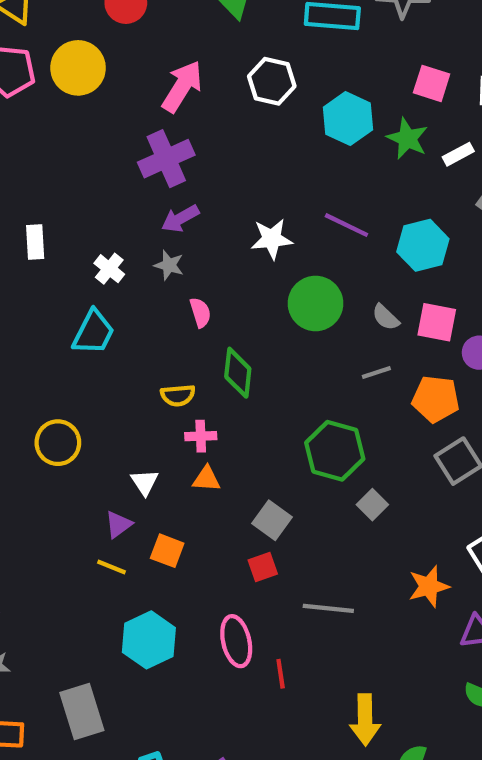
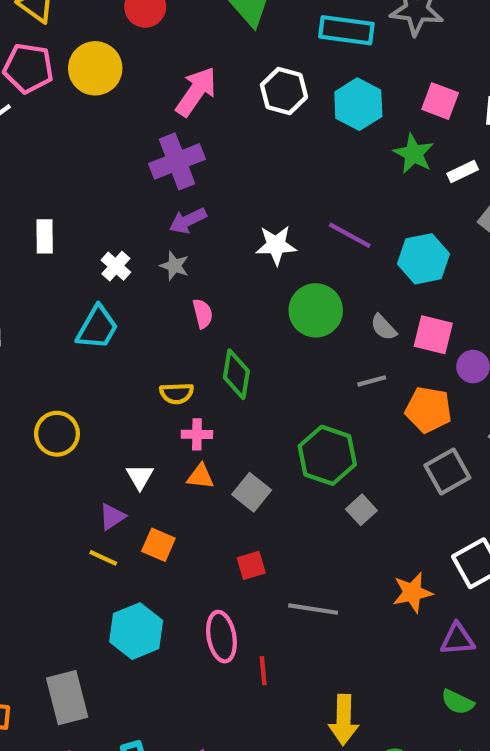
cyan hexagon: (348, 119) -> (358, 104), moved
gray square: (272, 520) -> (252, 492), moved

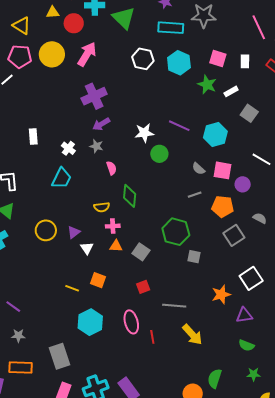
pink arrow: (196, 92) -> (87, 54), moved
green circle: (316, 310) -> (159, 154), moved, size x0.7
gray square: (361, 510) -> (194, 257), turned -32
purple triangle: (112, 517) -> (74, 232), moved
yellow arrow: (344, 720) -> (192, 335), moved, turned -40

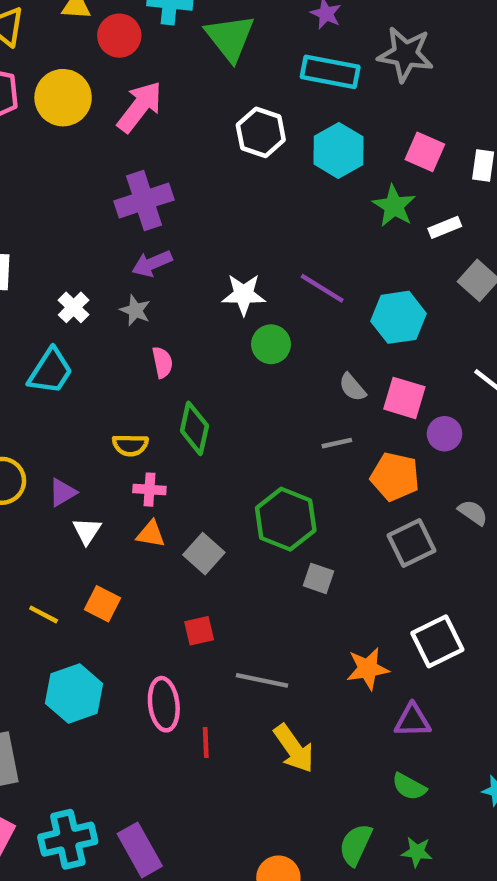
green semicircle: (215, 379) -> (356, 845), moved

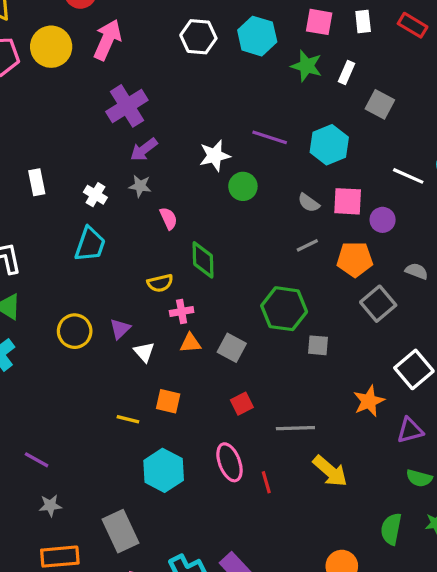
white rectangle: (445, 227) -> (346, 72), turned -30

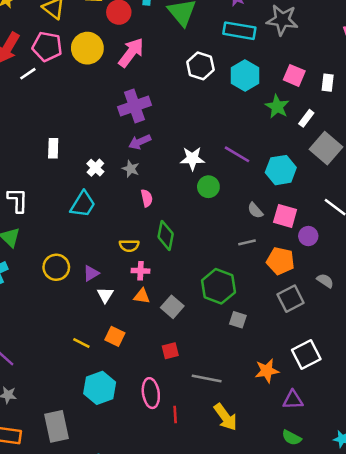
gray square: (380, 104) -> (326, 148), size x1.4

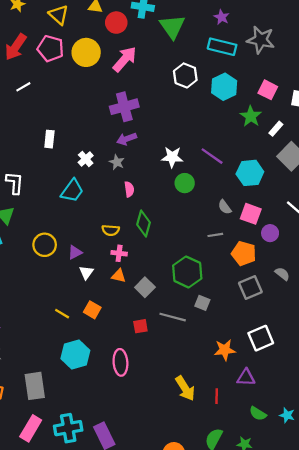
white line: (28, 74) -> (23, 87), moved
gray line: (207, 379) -> (173, 317), moved
red line: (175, 414) -> (217, 396), moved
green semicircle: (292, 438) -> (258, 414), moved

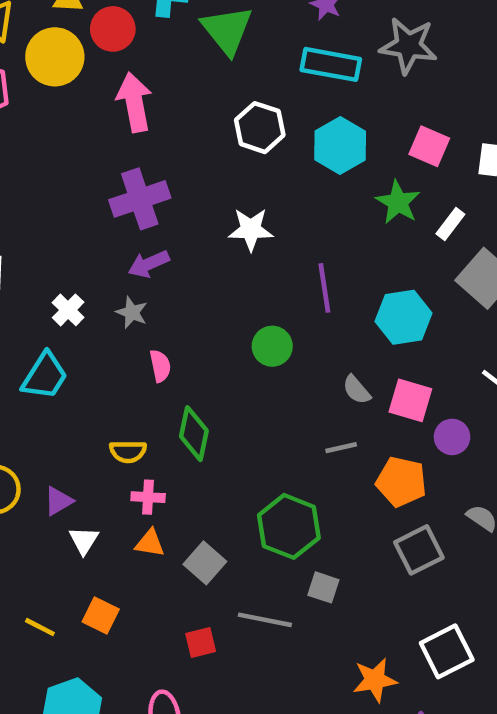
yellow circle: (86, 52) -> (55, 57), moved
pink arrow: (125, 59) -> (134, 102), turned -48
purple line: (212, 156) -> (324, 288), turned 50
white star: (172, 157) -> (251, 229), moved

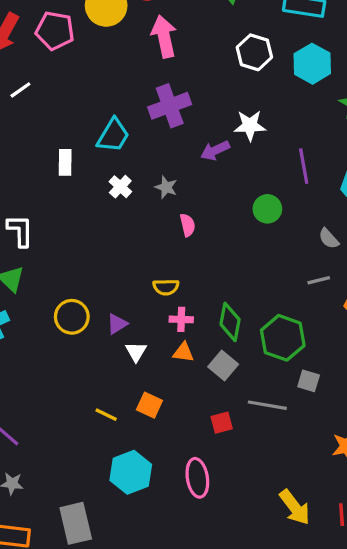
purple arrow: (149, 264) -> (215, 150), moved
cyan trapezoid: (45, 376) -> (113, 135), moved
green diamond: (194, 434) -> (230, 322), moved

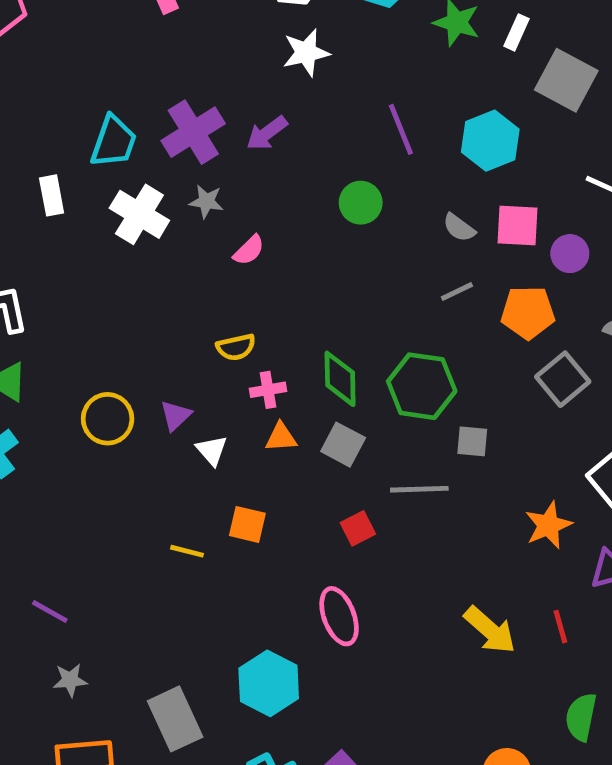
purple cross: (170, 106) -> (193, 132), moved
white star: (250, 126) -> (306, 53), moved
white cross: (120, 187) -> (139, 214), size x1.6
pink semicircle: (187, 225) -> (249, 250), turned 70
cyan hexagon: (131, 472) -> (269, 683), moved

